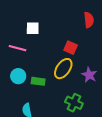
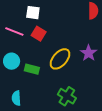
red square: (71, 48) -> (39, 34), moved
purple star: (89, 75) -> (89, 53), moved

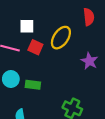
yellow ellipse: (60, 59) -> (61, 38), moved

